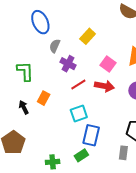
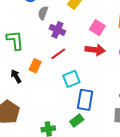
red line: (78, 84) -> (58, 54), moved

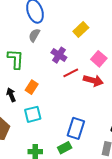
gray semicircle: (43, 13) -> (34, 35), moved
red line: (58, 54) -> (71, 73), moved
cyan square: (71, 79) -> (33, 114), moved

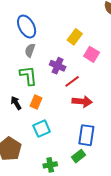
green L-shape: (16, 59) -> (28, 76), moved
pink square: (99, 59) -> (92, 54), moved
red arrow: (93, 80) -> (82, 101), moved
black arrow: (11, 95) -> (16, 103), moved

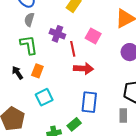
pink square: (92, 54) -> (93, 36), moved
red line: (72, 81) -> (73, 49), turned -63
green rectangle: (78, 156) -> (74, 124), moved

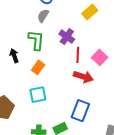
pink square: (93, 36) -> (100, 57), moved
black arrow: (17, 73) -> (14, 56), moved

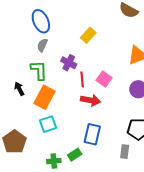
orange rectangle: (38, 67) -> (44, 97), size x1.6

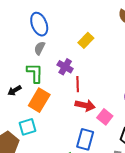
pink square: (104, 79) -> (105, 117), moved
black arrow: (19, 89) -> (14, 90), turned -96
cyan square: (48, 124) -> (28, 127), moved

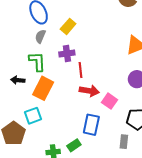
yellow rectangle: (86, 40) -> (68, 26), moved
purple cross: (65, 67) -> (67, 53), turned -35
black arrow: (14, 90) -> (18, 80), turned 40

